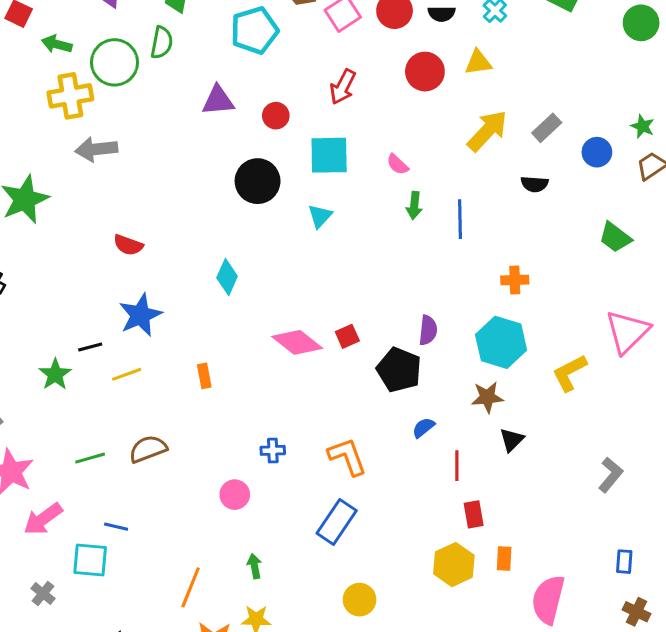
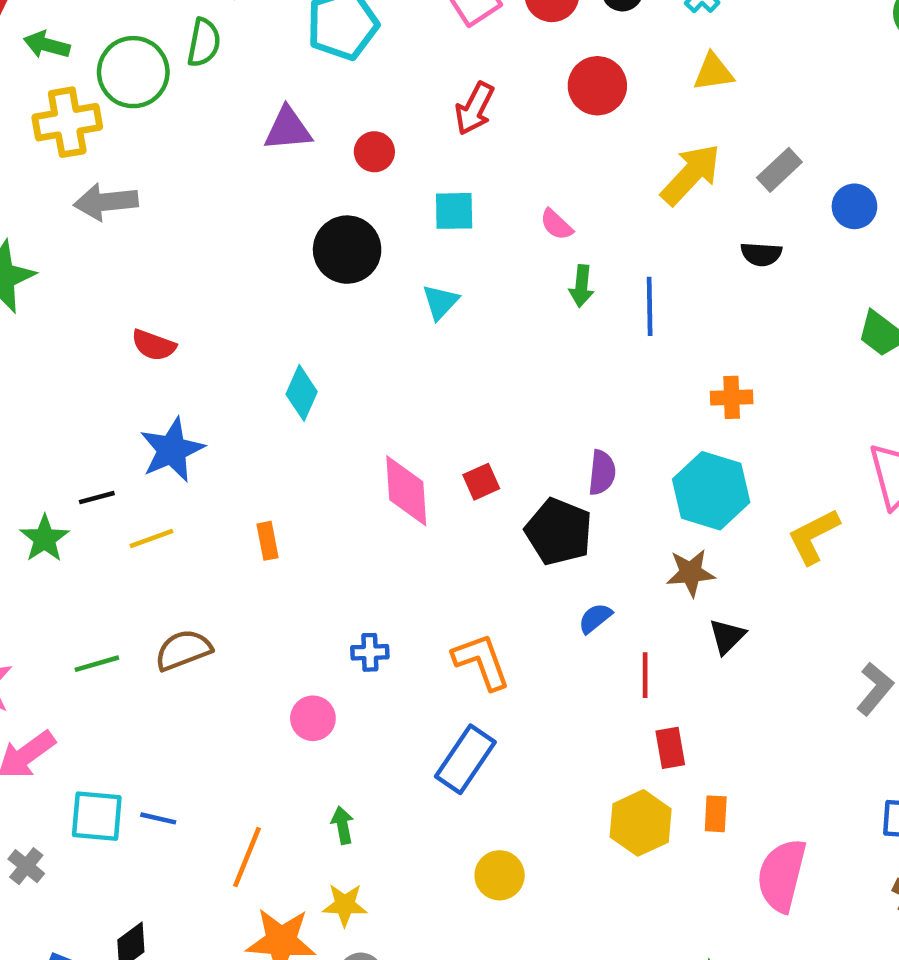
yellow triangle: (478, 62) -> (713, 72), moved
cyan square: (329, 155) -> (454, 211), size x0.7
pink diamond: (297, 342) -> (406, 491), turned 48
blue line: (116, 527) -> (158, 818), moved

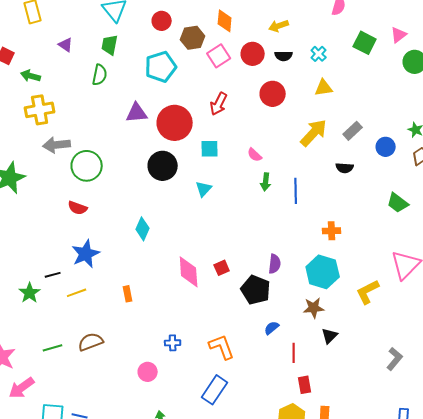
green circle: (133, 72) -> (87, 166), moved
red circle: (374, 152) -> (175, 123), size x2.0

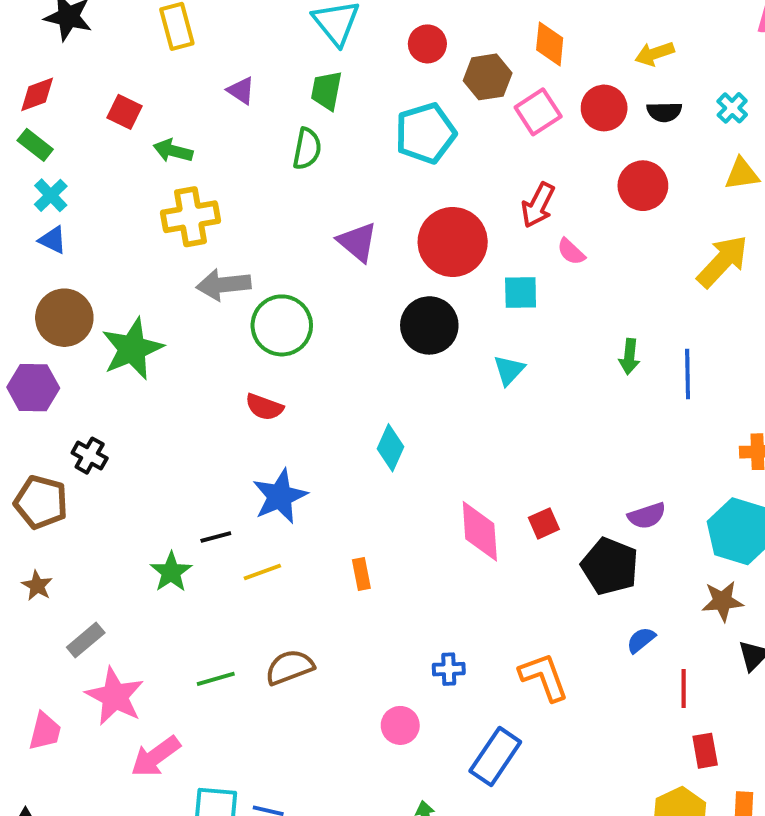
purple triangle: (137, 113) -> (357, 242), moved, turned 45
pink semicircle: (255, 155) -> (571, 252), moved
purple semicircle: (275, 264) -> (647, 516), turned 66
blue rectangle: (215, 390) -> (495, 756), moved

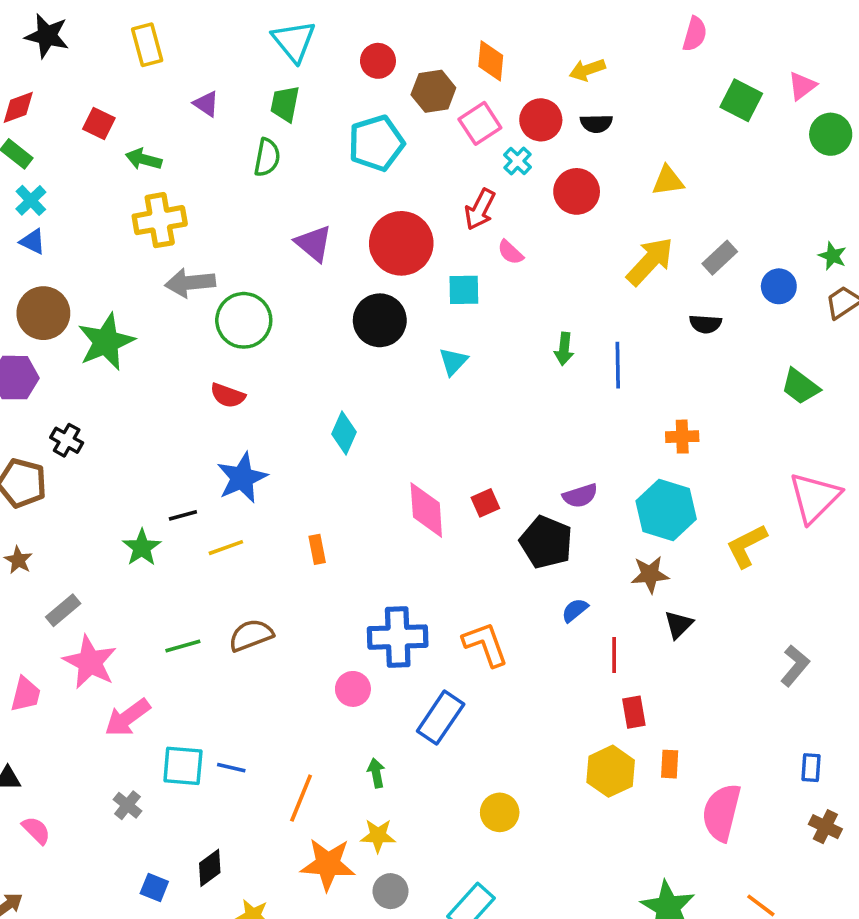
cyan cross: (732, 108) -> (518, 161), moved
blue cross: (449, 669) -> (398, 637), size x2.0

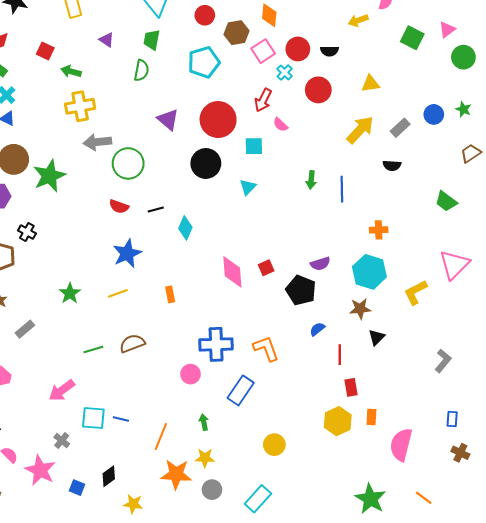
yellow arrow: (587, 70) -> (358, 20), moved
green star: (832, 256) -> (463, 109), moved
blue circle: (779, 286) -> (434, 114), moved
black line: (183, 515) -> (156, 209), moved
pink star: (90, 662) -> (40, 470), moved

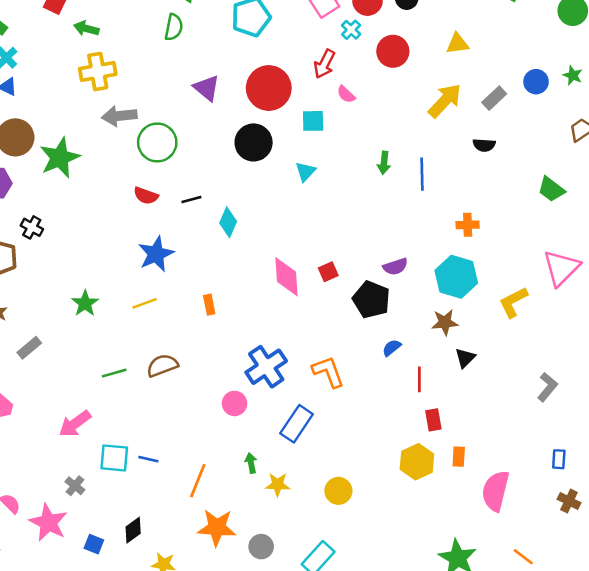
blue cross: (216, 344) -> (266, 367), turned -32
yellow star: (205, 458) -> (278, 485), moved

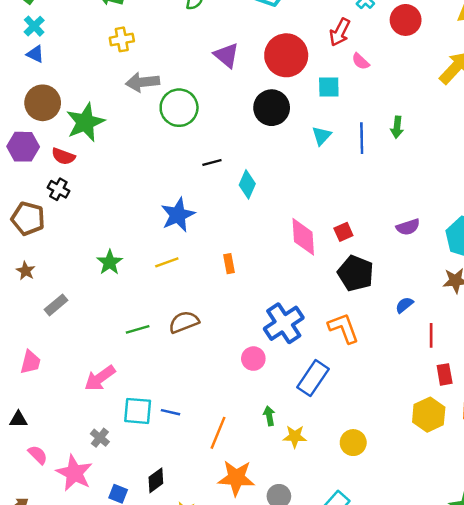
yellow cross: (98, 72) -> (122, 39), size x0.7
blue line: (422, 174) -> (362, 138), moved
red semicircle: (146, 196) -> (63, 156), moved
black pentagon: (371, 300) -> (356, 273), moved

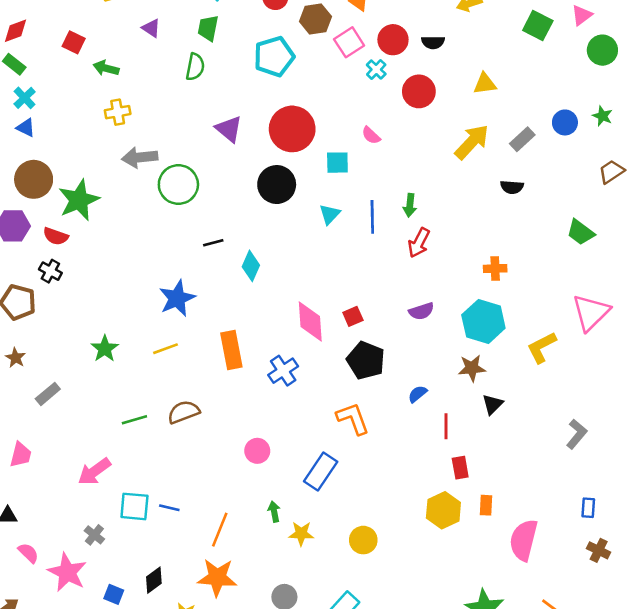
red arrow: (340, 32) -> (419, 243), moved
orange rectangle: (229, 264) -> (231, 350), size x1.8
blue cross: (284, 323) -> (283, 371), moved, size x0.7
orange star: (236, 478) -> (217, 578), moved

